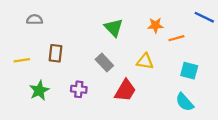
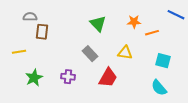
brown rectangle: (56, 53) -> (42, 32), moved

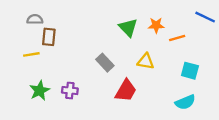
green triangle: (98, 24) -> (128, 28), moved
yellow line: (19, 52) -> (31, 54), moved
purple cross: (68, 77) -> (70, 91), moved
cyan semicircle: (159, 88) -> (185, 102), turned -72

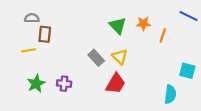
orange line: (177, 38) -> (163, 35), turned -56
yellow triangle: (146, 61) -> (120, 57), moved, turned 35
cyan square: (190, 71) -> (187, 71), moved
cyan semicircle: (185, 102) -> (170, 94), turned -60

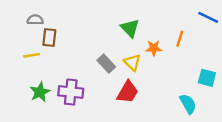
orange star: (143, 24) -> (154, 48), moved
purple cross: (64, 84) -> (71, 92), size x1.5
cyan semicircle: (170, 94) -> (188, 104), turned -36

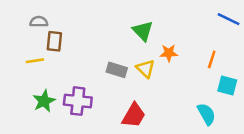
orange line: (180, 39) -> (212, 59), moved
gray rectangle: (106, 64) -> (117, 70), turned -30
red trapezoid: (128, 92) -> (134, 115), moved

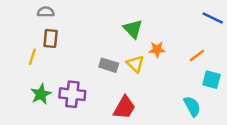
gray semicircle: (39, 22) -> (46, 12), moved
orange line: (212, 59) -> (197, 55), turned 35
yellow line: (35, 61) -> (32, 57), turned -63

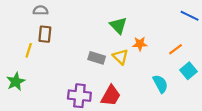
cyan square: (212, 80) -> (188, 71), turned 35
green star: (41, 94) -> (16, 82), moved
purple cross: (72, 94) -> (79, 96), moved
cyan semicircle: (192, 106) -> (160, 84), moved

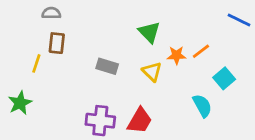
orange line: (175, 49) -> (201, 51), moved
gray rectangle: (97, 58) -> (107, 66), moved
cyan square: (188, 71) -> (224, 78), moved

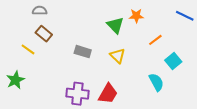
brown rectangle: (57, 43) -> (44, 34), turned -56
orange star: (176, 55) -> (136, 16), moved
yellow line: (36, 63) -> (28, 49), turned -72

